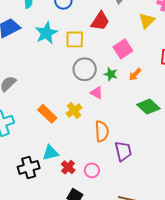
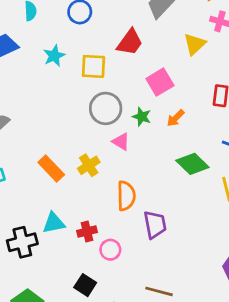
cyan star: (46, 33) -> (54, 56), size x0.7
red cross: (68, 167) -> (87, 232), moved, turned 32

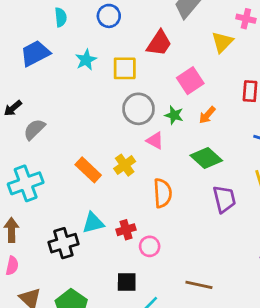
green diamond: (192, 164) -> (206, 158), moved
purple trapezoid: (155, 225) -> (224, 199), moved
black square: (85, 285) -> (127, 282), turned -30

